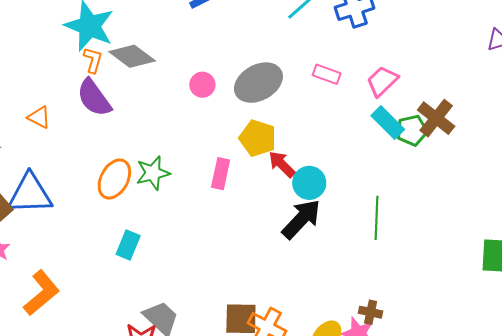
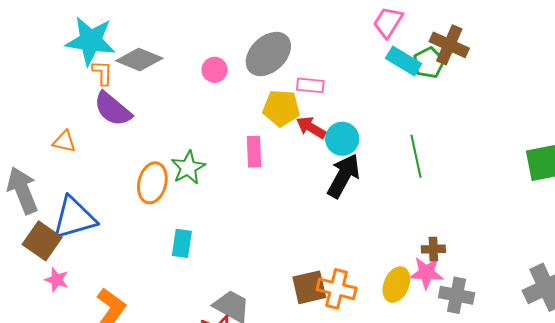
pink rectangle: (327, 74) -> (310, 85), moved

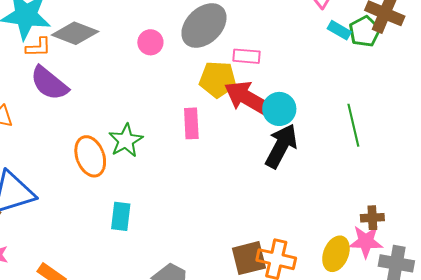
cyan rectangle: (404, 61) -> (339, 30), size x0.7
orange L-shape: (102, 73) -> (38, 47), turned 88
red arrow: (311, 127) -> (248, 98), size x1.6
orange ellipse: (152, 183) -> (90, 156), turned -33

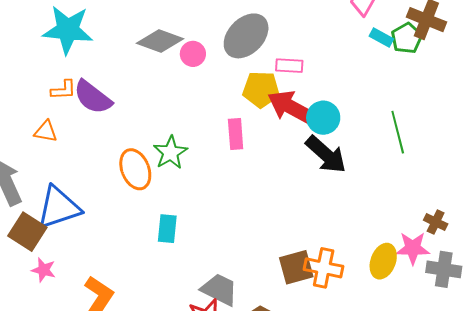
gray diamond: (75, 33) -> (160, 41), moved
orange L-shape: (38, 47) -> (63, 90), moved
black arrow: (281, 146) -> (326, 155), turned 105
brown cross: (372, 218) -> (436, 222), moved, turned 30

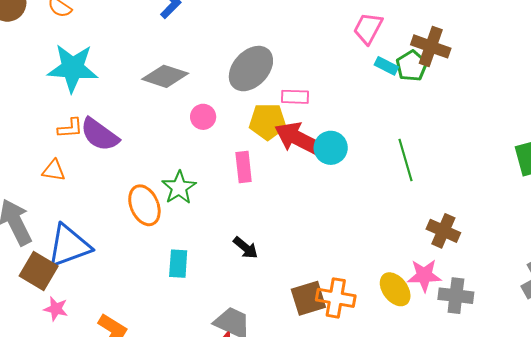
pink circle: (193, 54) -> (203, 117), moved
black arrow: (326, 155) -> (246, 248), moved, size x0.6
brown cross: (436, 222) -> (443, 231), moved, size x1.4
yellow ellipse: (383, 261) -> (395, 289), turned -56

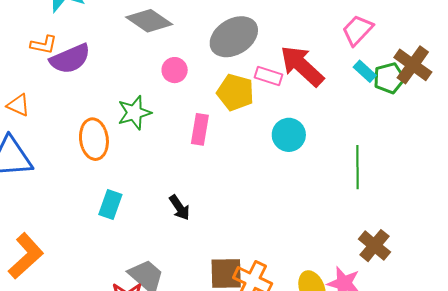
purple semicircle: (100, 135) -> (70, 59), turned -75
red arrow: (299, 139) -> (302, 66), moved
orange triangle: (54, 170) -> (18, 105), moved
green star: (179, 188) -> (134, 113), moved

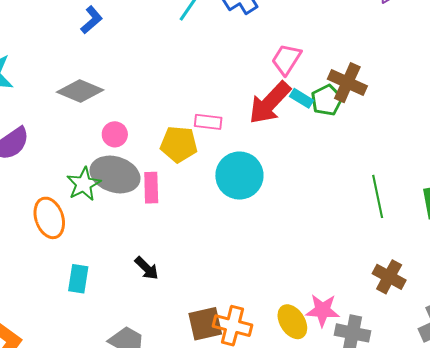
gray ellipse: (234, 37) -> (115, 174), moved, turned 60
red arrow: (302, 66) -> (270, 103), moved, turned -78
cyan circle: (289, 135) -> (239, 176), size x1.4
green line: (357, 167) -> (378, 196), moved
brown cross: (374, 246) -> (389, 277), moved

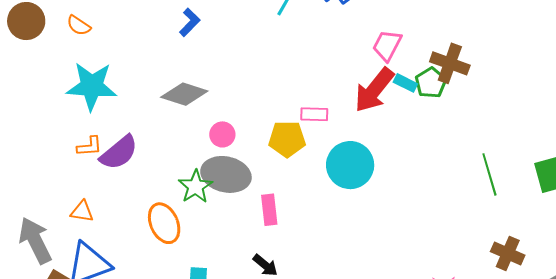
pink rectangle: (151, 188) -> (269, 210), moved

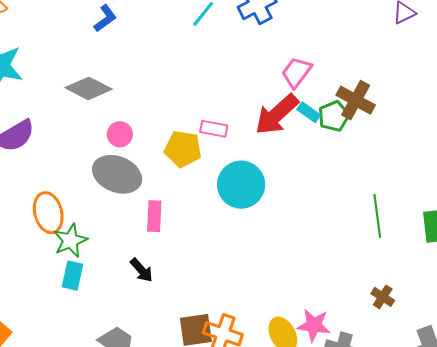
green star: (196, 187) -> (70, 241), moved
brown cross: (508, 253) -> (383, 297), size x0.7

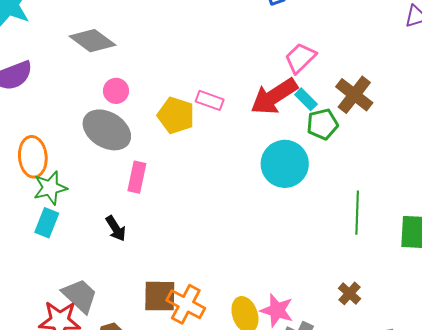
green pentagon: (334, 116) -> (322, 124), moved
cyan circle: (241, 185) -> (285, 164), moved

